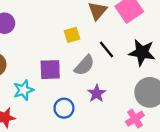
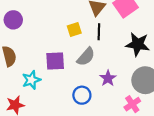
black line: (106, 50) -> (99, 32), moved, turned 42
purple star: (97, 93) -> (108, 78), moved
blue circle: (64, 108) -> (82, 95), moved

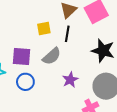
blue circle: (82, 95) -> (25, 82), moved

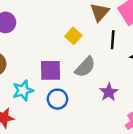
yellow square: (44, 29) -> (73, 36), turned -32
black line: (67, 34) -> (113, 40), moved

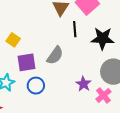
yellow square: (73, 36) -> (13, 40), moved
purple star: (109, 92) -> (83, 84), moved

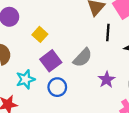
purple square: (26, 62) -> (51, 61), turned -36
purple star: (83, 84) -> (107, 80), moved

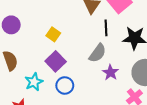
yellow square: (40, 34) -> (53, 34), moved
gray semicircle: (83, 58) -> (98, 53), moved

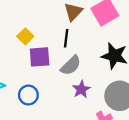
black line: (106, 28) -> (66, 38), moved
purple square: (56, 61) -> (40, 57), moved, turned 30

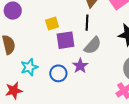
yellow square: (25, 36) -> (52, 24), turned 32
purple star: (81, 89) -> (80, 66), moved

